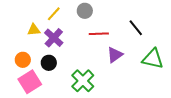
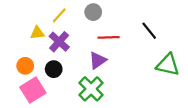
purple triangle: (115, 55) -> (98, 60), moved

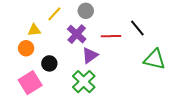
red line: (109, 37) -> (111, 36), moved
purple cross: (59, 42) -> (77, 34), moved
orange circle: (25, 66) -> (26, 48), moved

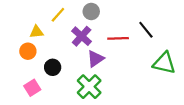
pink square: (30, 83) -> (32, 88), size x0.7

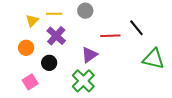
yellow line: (58, 15) -> (54, 14), turned 49
yellow triangle: (36, 32) -> (32, 21), moved, turned -40
purple cross: (82, 36) -> (56, 36), moved

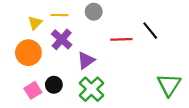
orange circle: (26, 48) -> (28, 53), size x1.5
purple triangle: (89, 55) -> (86, 60), moved
green triangle: (154, 59) -> (169, 85), moved, turned 50
black circle: (49, 63) -> (54, 85), moved

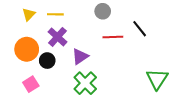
gray circle: (94, 12) -> (103, 11), moved
yellow triangle: (35, 23) -> (29, 14), moved
black circle: (54, 85) -> (47, 61), moved

